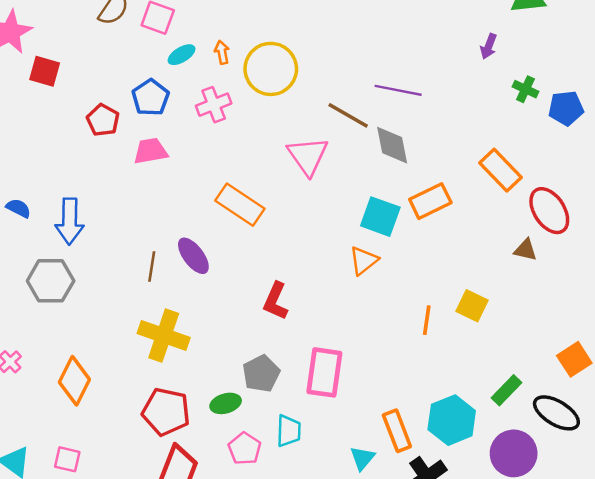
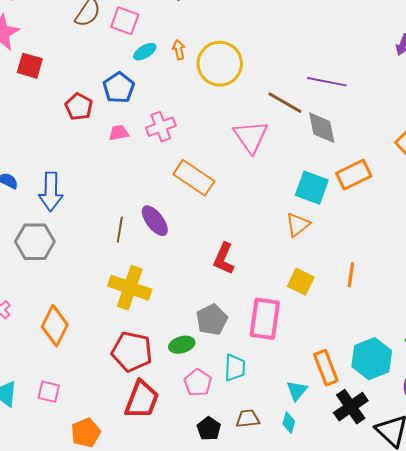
pink cross: (214, 105) -> (161, 127), moved
pink trapezoid: (151, 151) -> (119, 133), size x0.7
yellow square: (472, 306) -> (301, 282), moved

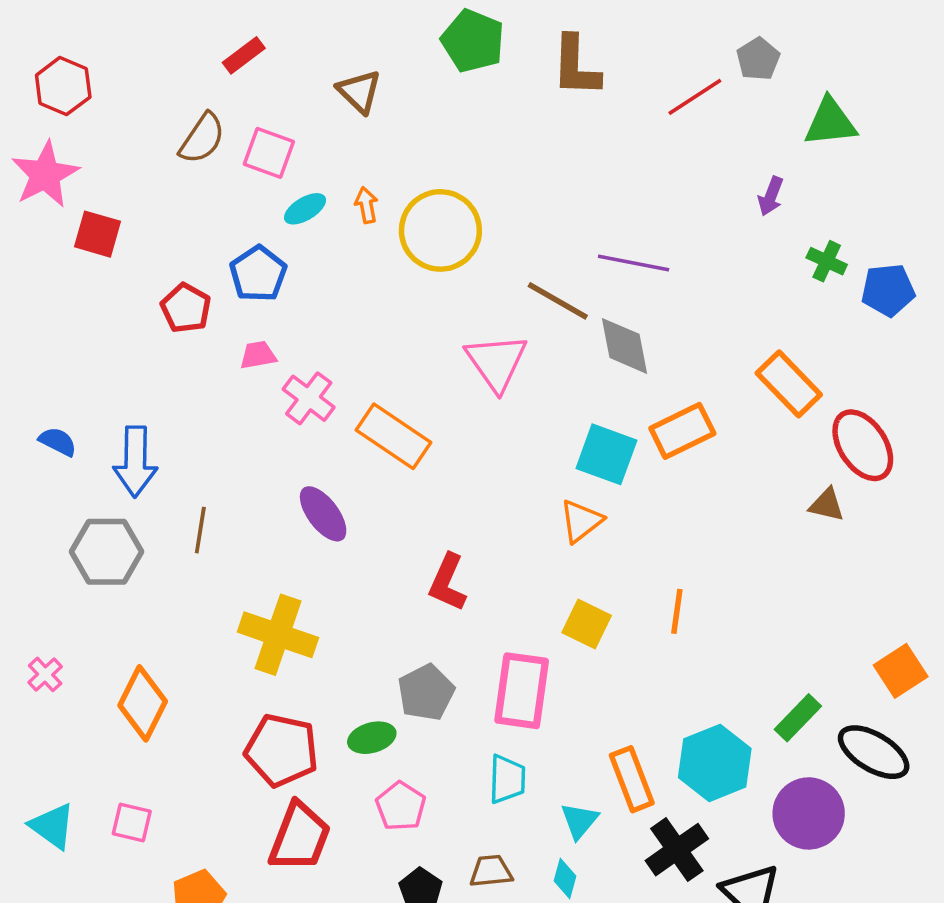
pink cross: (161, 127) -> (309, 398), moved, turned -32
brown line: (120, 230) -> (200, 530), moved
cyan trapezoid: (235, 368) -> (507, 779), moved

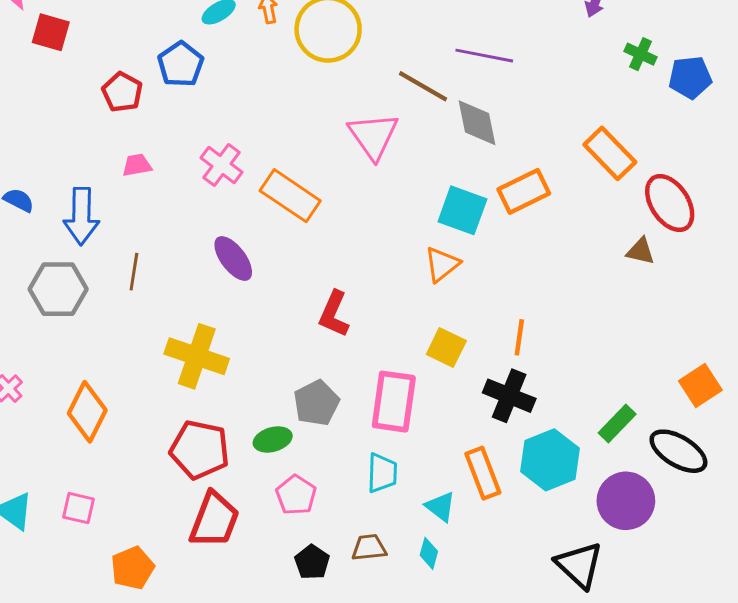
pink trapezoid: (258, 355) -> (137, 165), moved
cyan triangle: (579, 821) -> (441, 507), turned -32
black cross: (677, 850) -> (509, 396), moved, turned -33

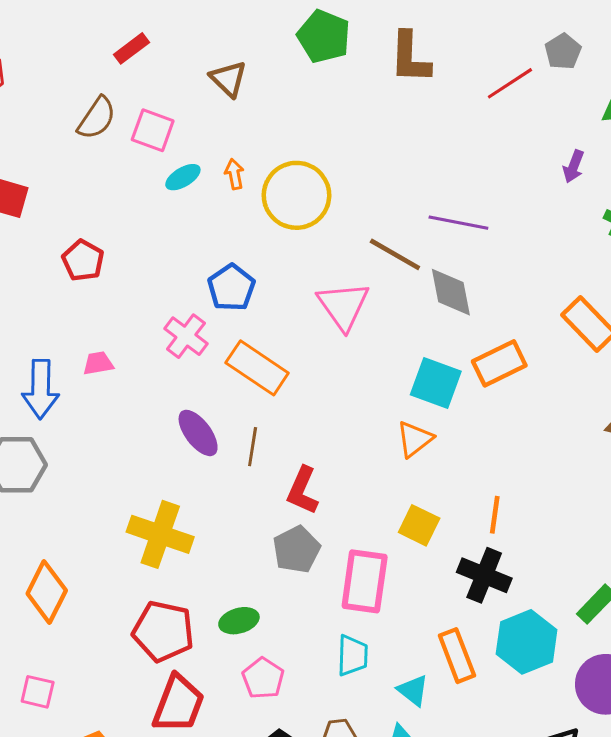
blue pentagon: (181, 64) -> (231, 288), moved
pink trapezoid: (137, 165) -> (98, 363), moved
brown line: (134, 272) -> (253, 447), moved
gray pentagon: (316, 403) -> (296, 550), moved

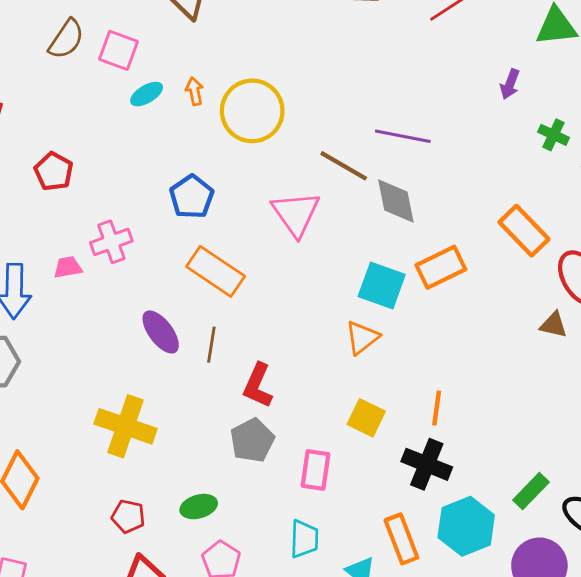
pink cross: (186, 336) -> (111, 242), moved, turned 33
pink rectangle: (365, 581) -> (316, 470), size x0.7
red pentagon: (163, 631) -> (128, 516), size x0.6

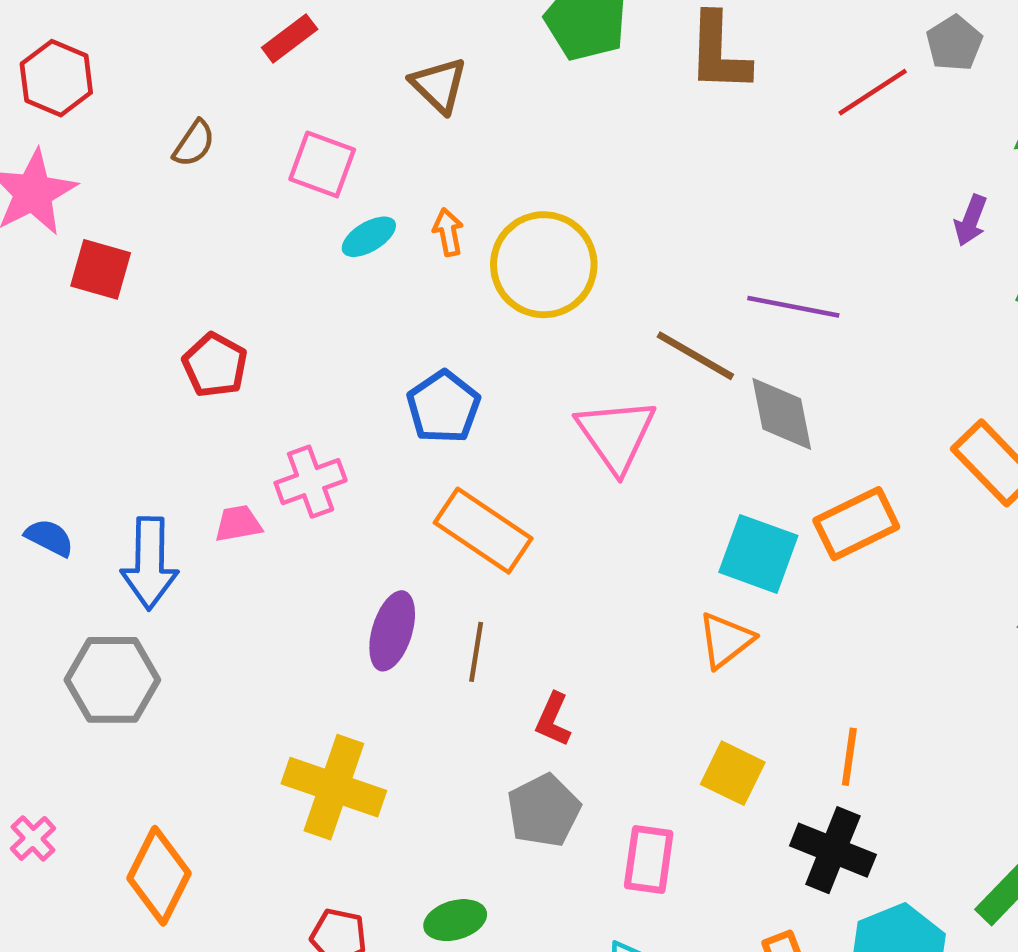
brown semicircle: (66, 39) -> (194, 143), moved, size x0.7
purple ellipse: (161, 332) -> (392, 631), turned 54
red L-shape: (258, 385) -> (553, 720), size x0.7

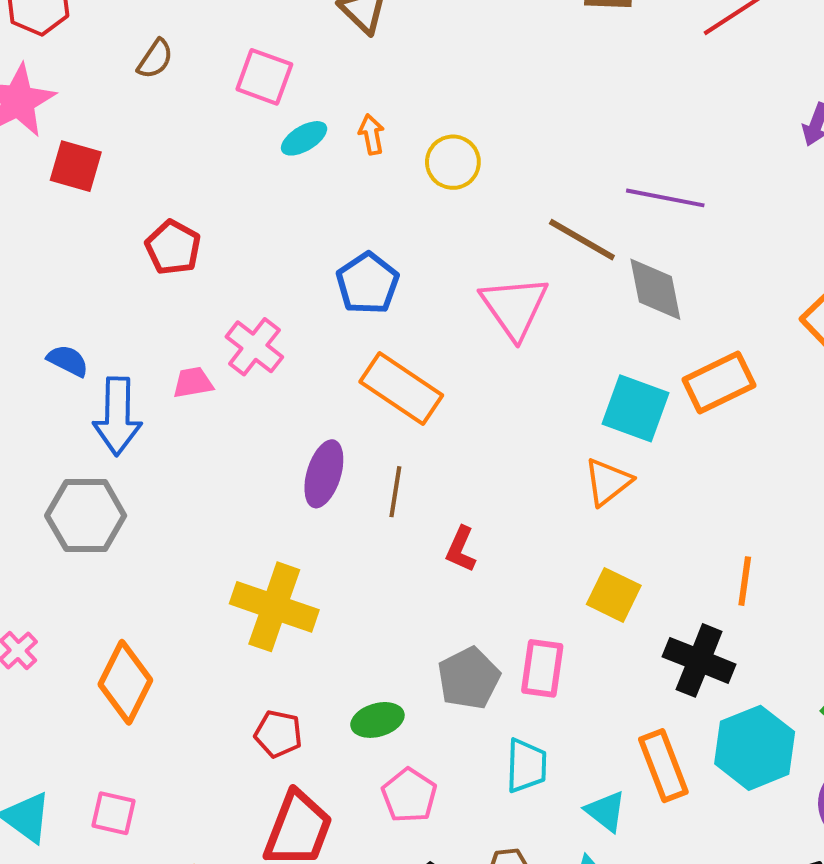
yellow circle: (544, 265) -> (453, 162), size x0.6
pink cross: (311, 482) -> (254, 347), turned -32
blue semicircle: (49, 538) -> (68, 361), moved
orange line: (849, 757) -> (745, 581), moved
gray pentagon: (544, 810) -> (469, 678), moved

